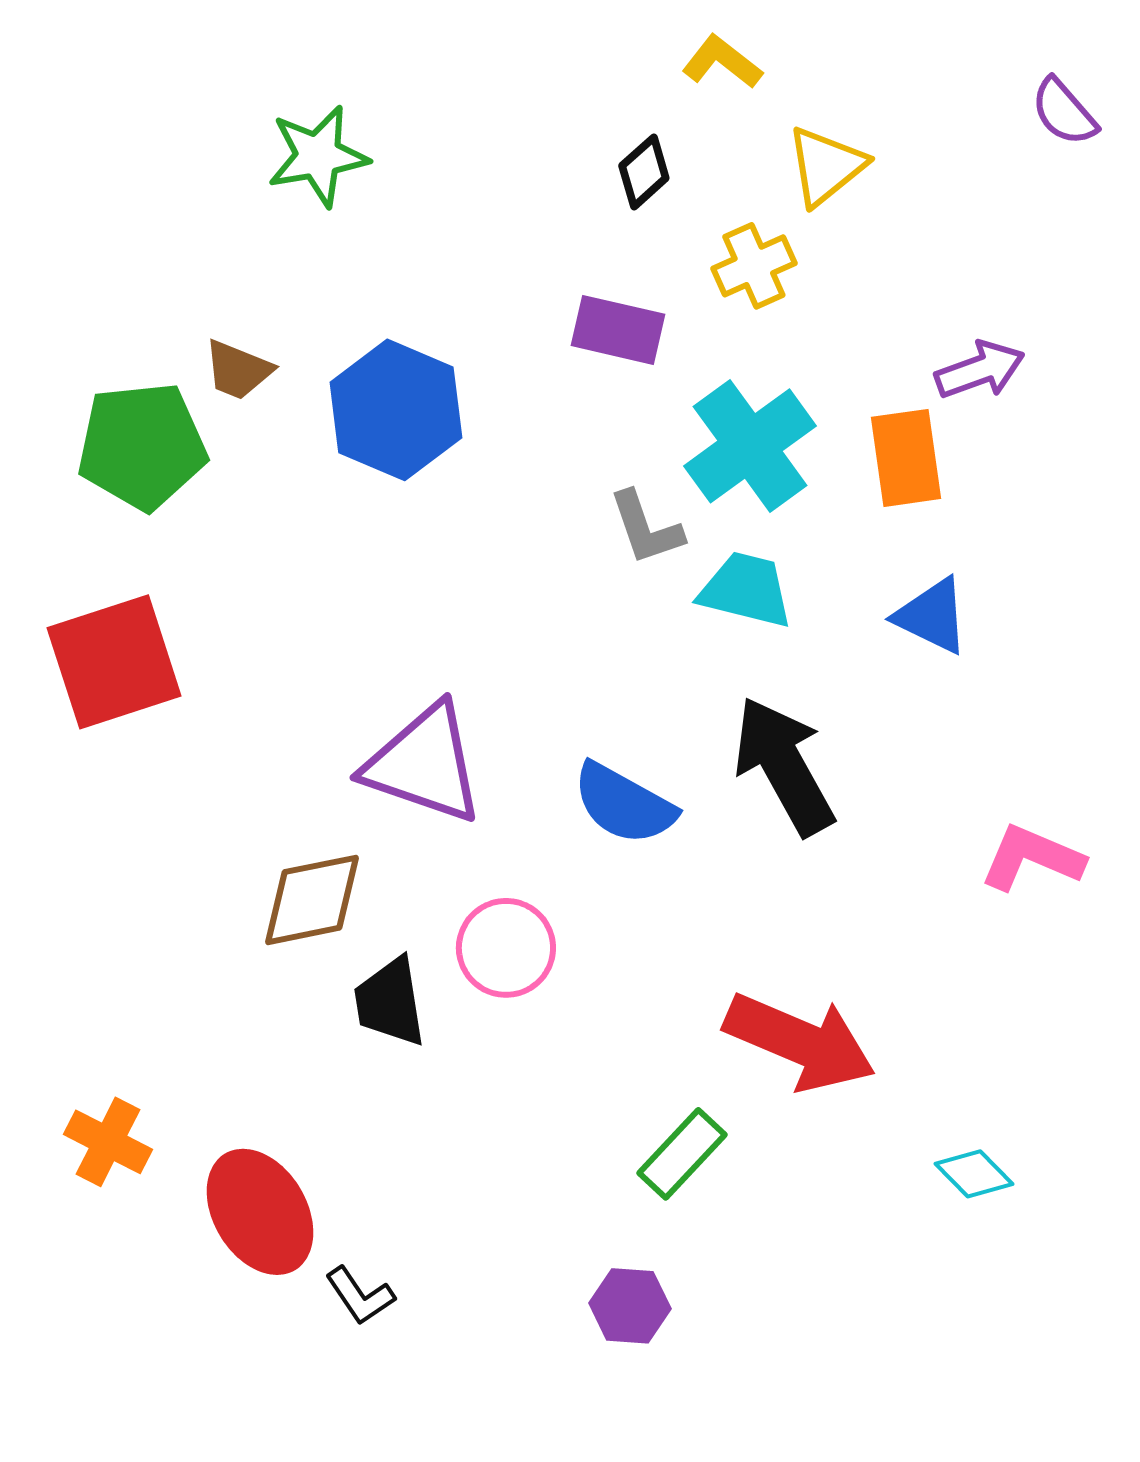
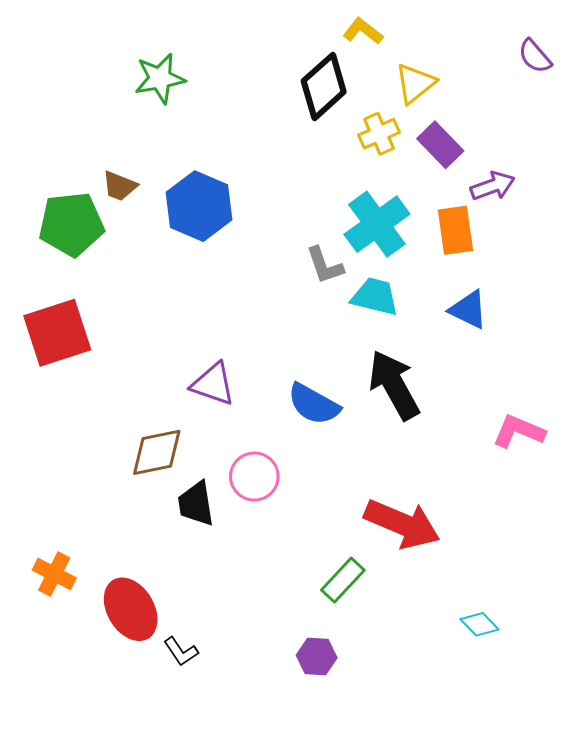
black diamond: (644, 172) -> (324, 86), size x1.8
purple rectangle: (618, 330) -> (440, 145), moved, turned 33
purple triangle: (424, 764) -> (213, 384), size x0.7
cyan diamond: (974, 1174) -> (480, 624), moved

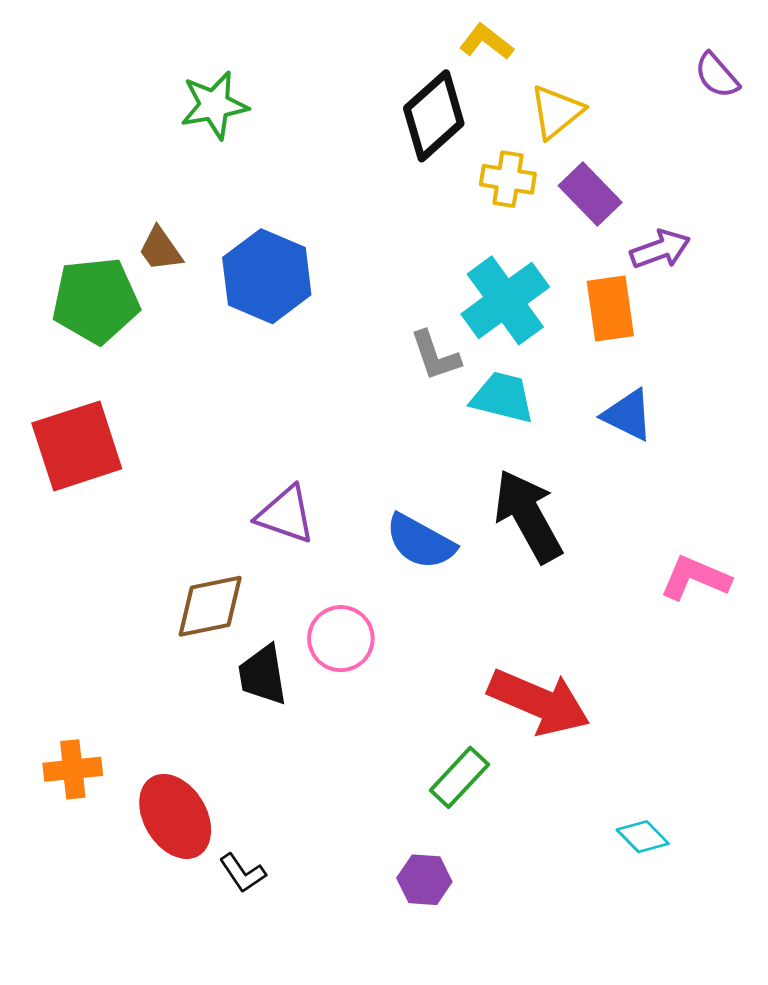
yellow cross: (379, 134) -> (508, 179), turned 33
brown trapezoid: (120, 186) -> (160, 249), turned 33
orange cross: (54, 574) -> (73, 769), turned -33

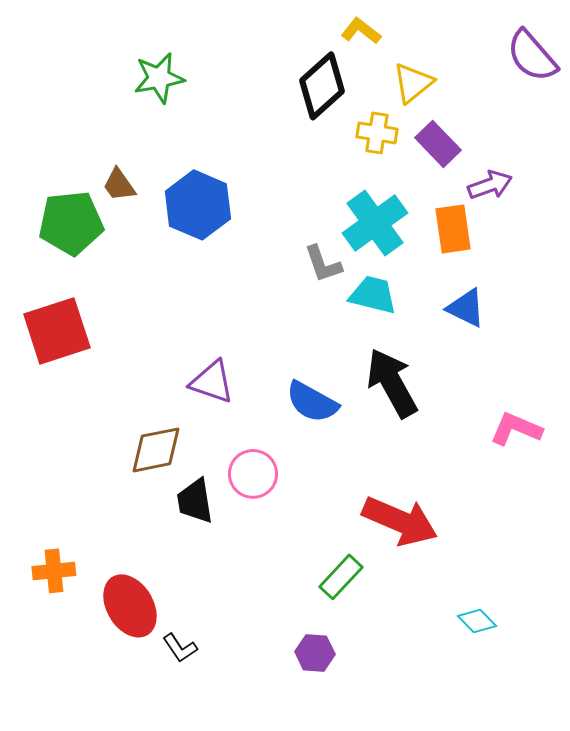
purple semicircle: (717, 75) -> (532, 56), size x1.5

